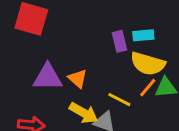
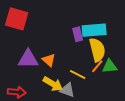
cyan rectangle: (143, 35) -> (94, 30), size x1.6
yellow semicircle: (148, 64) -> (97, 50), turned -120

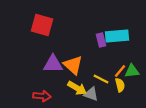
yellow semicircle: (97, 50) -> (120, 85), moved, size x0.6
orange triangle: (49, 60) -> (73, 65), size x1.5

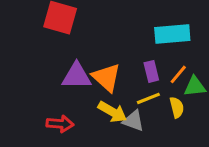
purple rectangle: (101, 40) -> (151, 71), moved
orange line: (120, 71) -> (178, 74), moved
yellow line: (101, 79) -> (148, 98), turned -49

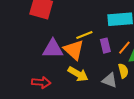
yellow line: (148, 98) -> (84, 35), moved
gray triangle: (133, 121) -> (110, 80), moved

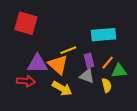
gray triangle: (110, 80) -> (87, 76), moved
red arrow: (41, 82) -> (26, 81), moved

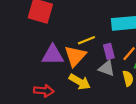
orange triangle: (58, 65) -> (75, 56), turned 30
red arrow: (26, 81) -> (44, 91), moved

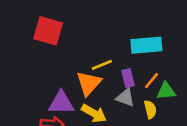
purple triangle: (53, 55) -> (61, 103), moved

